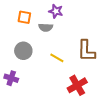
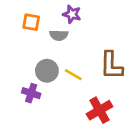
gray circle: (23, 51) -> (47, 71), moved
purple cross: (11, 78) -> (31, 93), moved

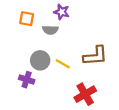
brown L-shape: (111, 65) -> (95, 56), turned -95

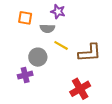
yellow line: (63, 64) -> (61, 45), moved
purple cross: (27, 80) -> (25, 75), turned -32

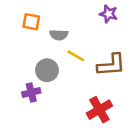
purple star: (58, 12) -> (109, 14), moved

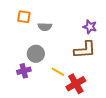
purple star: (109, 14) -> (90, 27), moved
yellow line: (76, 56) -> (58, 72), moved

